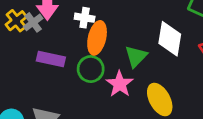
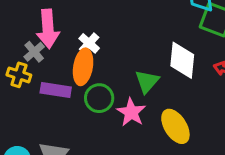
white cross: (85, 18) -> (89, 43), turned 36
yellow cross: (16, 21) -> (19, 75), moved, turned -30
orange ellipse: (97, 38) -> (83, 67), moved

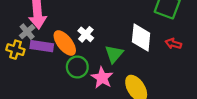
white cross: (89, 43) -> (86, 34), moved
orange ellipse: (83, 67) -> (65, 43), turned -48
purple rectangle: (56, 90) -> (42, 46), moved

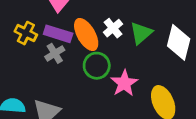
gray cross: (27, 32) -> (55, 53), moved
green triangle: (114, 54) -> (141, 33), moved

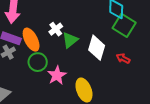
white cross: (113, 28) -> (56, 29), moved

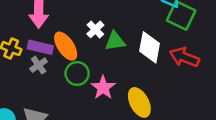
green triangle: (70, 40) -> (115, 41), turned 36
red arrow: (123, 58) -> (184, 57), size x1.6

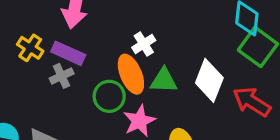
green triangle: (115, 41) -> (164, 81), moved
orange ellipse: (66, 46) -> (131, 74), moved

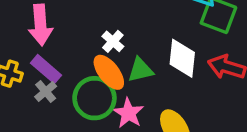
purple rectangle: (68, 53) -> (46, 69), turned 32
green circle: (109, 96) -> (94, 98), size x1.4

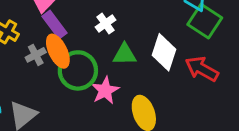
purple rectangle: (46, 69) -> (54, 25), moved
orange ellipse: (109, 72) -> (58, 51), moved

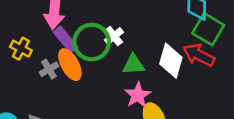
red arrow: (202, 69) -> (199, 55), moved
green circle: (78, 70) -> (92, 42), moved
pink star: (105, 90) -> (138, 95), moved

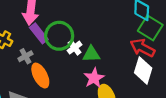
white cross: (114, 36) -> (75, 48), moved
white diamond: (171, 61) -> (143, 70), moved
orange ellipse: (70, 65) -> (40, 76), moved

